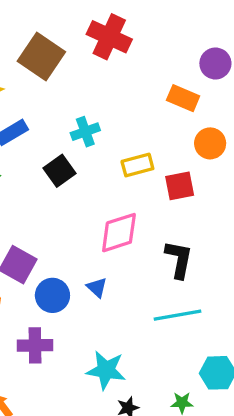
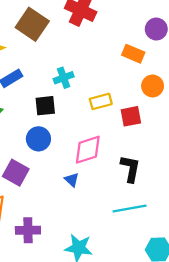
black square: (59, 171) -> (45, 106), turned 30
blue triangle: (97, 288) -> (72, 180), moved
blue circle: (52, 295) -> (38, 139), moved

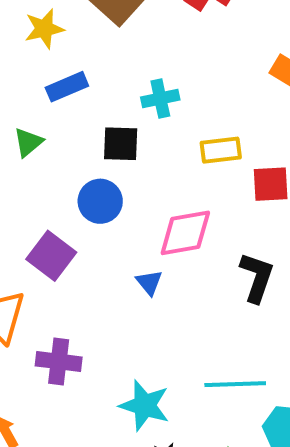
cyan line: (130, 208) -> (235, 384), moved

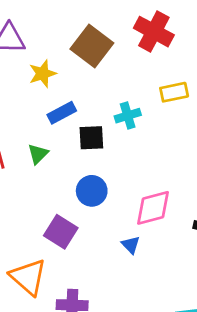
black square: (121, 144) -> (91, 138), moved
yellow rectangle: (221, 150) -> (174, 92), moved

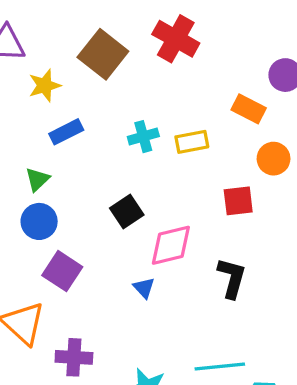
yellow rectangle: (174, 92) -> (192, 142), moved
black square: (91, 138) -> (127, 212), moved, turned -32
blue circle: (92, 191) -> (39, 221), moved

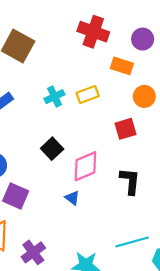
red cross: (176, 39) -> (93, 32), moved
purple cross: (74, 357) -> (33, 252), turned -30

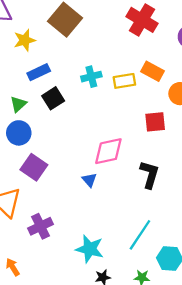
orange rectangle: (122, 66) -> (153, 71), moved
black square: (52, 149) -> (53, 98), moved
cyan line: (132, 242) -> (140, 235), turned -52

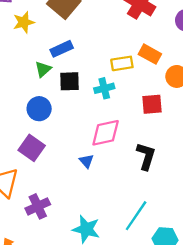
blue rectangle: (39, 72) -> (62, 49), moved
cyan cross: (91, 77) -> (104, 88), moved
black square: (53, 98) -> (69, 81), moved, turned 30
green triangle: (18, 104) -> (43, 69), moved
blue circle: (19, 133) -> (39, 109), moved

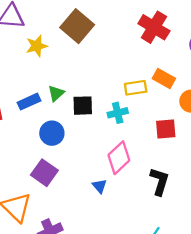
blue rectangle: (62, 49) -> (29, 102), moved
pink diamond: (106, 133) -> (119, 158), turned -32

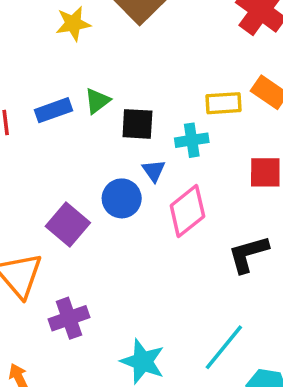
blue circle: (52, 133) -> (122, 198), moved
black L-shape: (160, 181) -> (248, 254), turned -128
blue triangle: (100, 186) -> (154, 171), moved

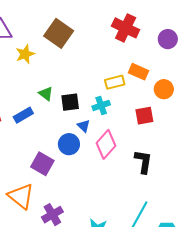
green triangle: (97, 101) -> (46, 94), turned -35
blue rectangle: (54, 110) -> (23, 115), moved
black L-shape: (248, 254) -> (143, 162), turned 125

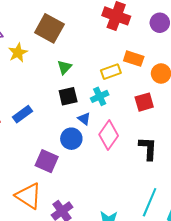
green triangle: (46, 94) -> (64, 67), moved, turned 42

